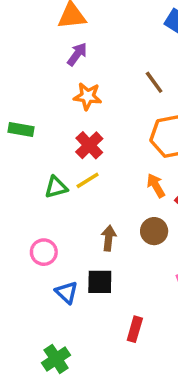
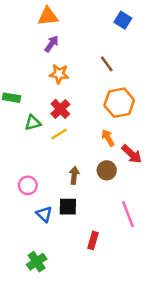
green triangle: (56, 187) -> (33, 123), moved

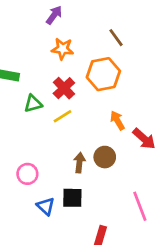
orange hexagon: (119, 103) -> (103, 74), moved
brown circle: (107, 170) -> (105, 157), moved

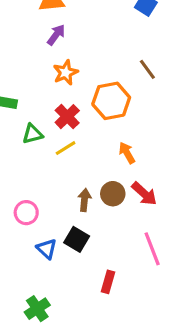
brown line: (116, 38) -> (147, 69), moved
orange star: (63, 49) -> (66, 73), turned -30
red arrow: (144, 139) -> (144, 194), moved
black square: (72, 198) -> (77, 239), turned 30

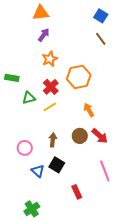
brown line: (147, 69) -> (101, 39), moved
brown arrow: (84, 200) -> (53, 140), moved
red rectangle: (108, 282) -> (77, 192), turned -40

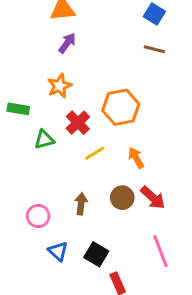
brown line: (101, 39) -> (154, 49), turned -40
orange star: (50, 59) -> (60, 86), moved
yellow line: (50, 107) -> (95, 153), moved
black square: (57, 165) -> (96, 254), moved

